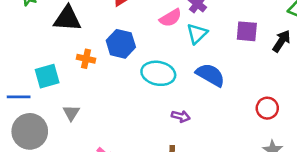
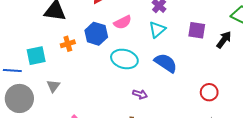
pink semicircle: (171, 18) -> (123, 22), moved
orange cross: (86, 59) -> (68, 44), turned -32

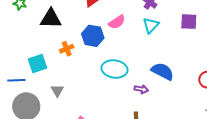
cyan ellipse: (124, 59) -> (115, 69), moved
blue semicircle: (166, 63) -> (162, 71), moved

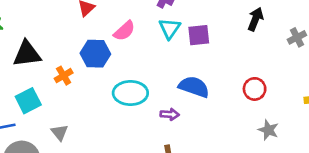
black triangle: (51, 19) -> (27, 54), moved
purple square: (189, 22) -> (199, 35), moved

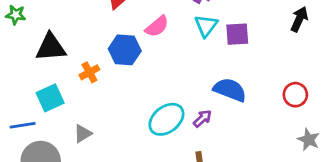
cyan ellipse: (130, 93) -> (166, 119), moved, turned -40
purple arrow: (170, 114) -> (202, 119), turned -48
gray triangle: (60, 132) -> (83, 134), turned 36

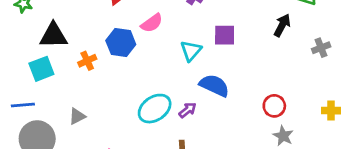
cyan triangle: (206, 26) -> (191, 51), moved
red circle: (295, 95) -> (274, 106), moved
cyan square: (50, 98) -> (41, 69), moved

